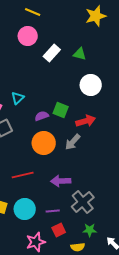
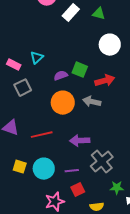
gray arrow: (73, 142) -> (92, 102), turned 60
green star: (90, 230) -> (117, 188), moved

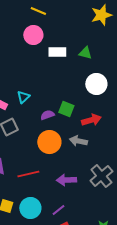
white rectangle: (71, 13) -> (57, 52), turned 48
gray cross: (102, 162) -> (101, 176), moved
purple line: (72, 171) -> (58, 210), turned -32

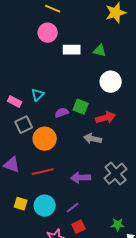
orange circle: (49, 142) -> (45, 139), moved

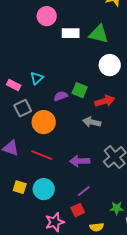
green triangle: (100, 51) -> (99, 34), size x1.5
red line: (43, 172) -> (42, 155), turned 35
purple line: (73, 208) -> (84, 191), moved

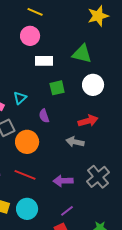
white rectangle: (71, 33) -> (44, 61), moved
green square: (80, 90) -> (57, 88), moved, turned -35
purple semicircle: (61, 96) -> (44, 116), turned -88

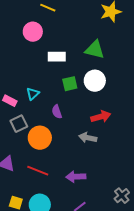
pink circle: (30, 36) -> (33, 32), moved
white circle: (93, 85) -> (95, 81), moved
gray cross: (98, 177) -> (122, 196), moved, size x0.7

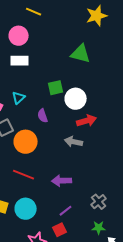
white rectangle: (57, 57) -> (20, 61), moved
white circle: (95, 81) -> (76, 99), moved
gray cross: (122, 196) -> (99, 202), moved

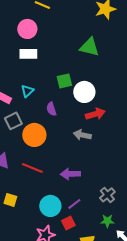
cyan circle: (26, 209) -> (50, 206), moved

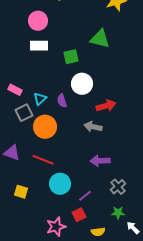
green square: (64, 81) -> (71, 57), moved
cyan triangle: (27, 91) -> (40, 99), moved
white circle: (84, 92) -> (82, 84), moved
purple arrow: (70, 174) -> (100, 161), moved
cyan circle: (50, 206) -> (60, 184), moved

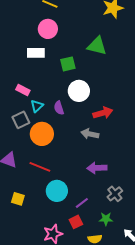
pink circle: (38, 21) -> (48, 29), moved
pink rectangle: (15, 90) -> (23, 90), moved
green star: (118, 213) -> (106, 219), moved

